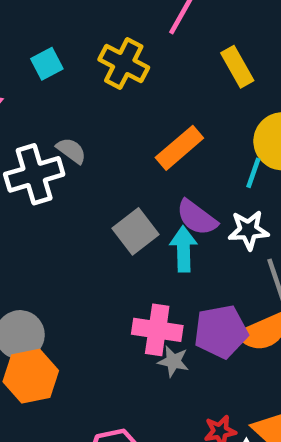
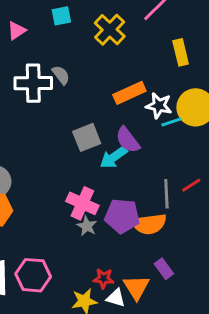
cyan line: (253, 173) -> (171, 122), turned 36
white star: (248, 230) -> (159, 106), moved
cyan arrow: (183, 249) -> (114, 157), turned -140

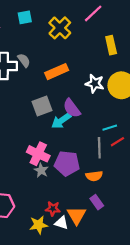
orange rectangle: (129, 93) -> (57, 72), moved
cyan line: (171, 122) -> (110, 128), moved
orange semicircle: (149, 224) -> (94, 176), moved, size x0.7

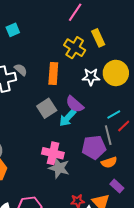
yellow cross: (60, 28) -> (75, 48), moved
orange rectangle: (57, 72) -> (53, 73), turned -50
purple pentagon: (67, 163) -> (94, 147), moved
gray star: (41, 170) -> (59, 168), size x1.5

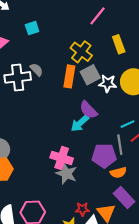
yellow cross: (75, 48) -> (81, 52), moved
gray square: (47, 108) -> (90, 75), moved
purple rectangle: (117, 186) -> (124, 198), size x1.5

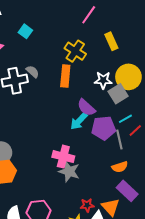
cyan square: (32, 28) -> (25, 31), turned -32
gray square: (90, 75) -> (118, 94), moved
purple pentagon: (104, 156) -> (104, 128), moved

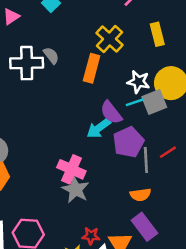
cyan line: (125, 119) -> (135, 102), moved
purple pentagon: (104, 128) -> (128, 142), turned -30

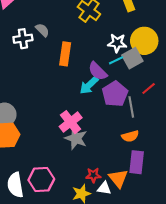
white cross: (27, 63) -> (23, 39), size x0.7
orange rectangle: (92, 68) -> (65, 54), moved
red line: (168, 152) -> (149, 89), moved
pink cross: (71, 169) -> (71, 122), turned 35
purple rectangle: (144, 227) -> (137, 162), turned 50

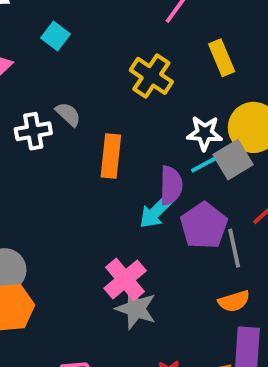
purple semicircle: (98, 71) -> (171, 185), turned -132

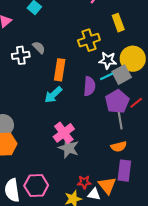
yellow cross: (151, 76) -> (89, 40), moved, turned 35
cyan arrow: (156, 211) -> (53, 95), moved
purple pentagon: (204, 226) -> (117, 101), moved

